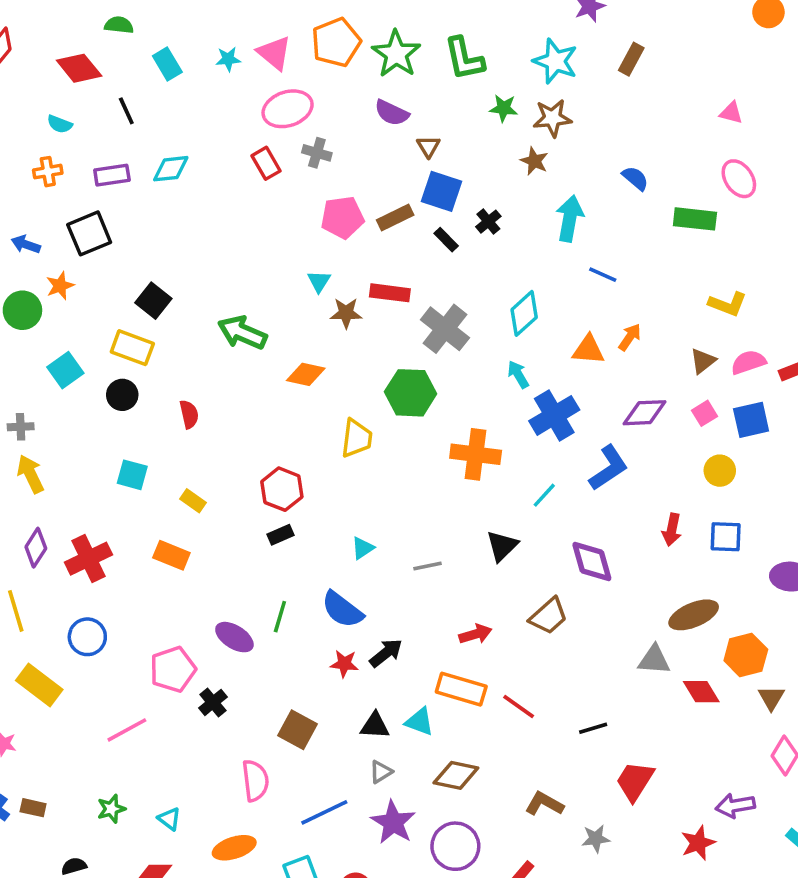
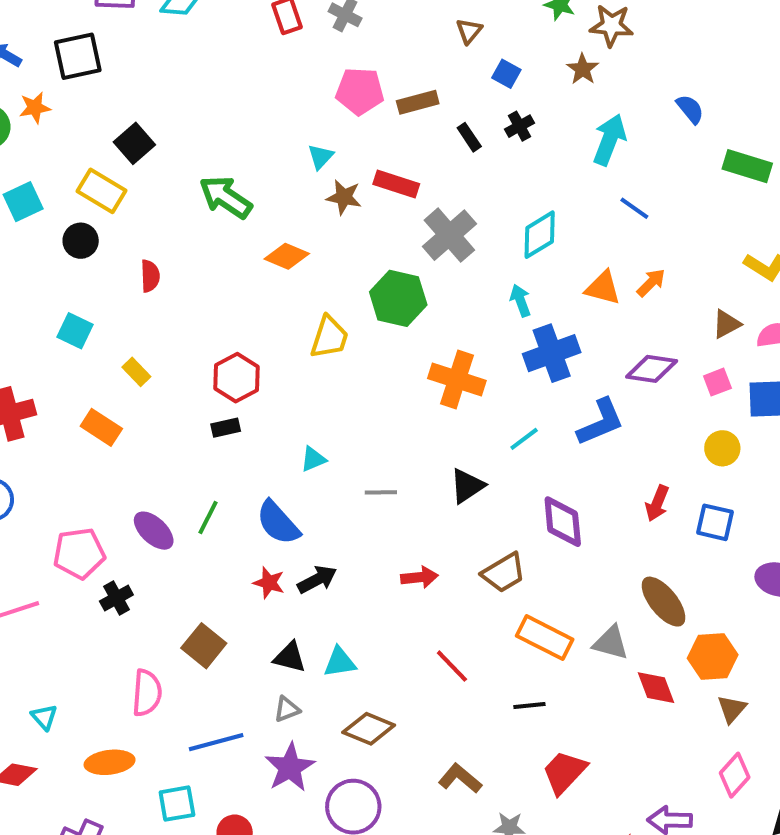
blue square: (441, 191) -> (506, 74), moved, size x0.6
brown ellipse: (694, 615) -> (664, 602), turned 63
orange rectangle: (461, 689) -> (545, 638), moved
cyan triangle: (420, 722) -> (340, 662), turned -40

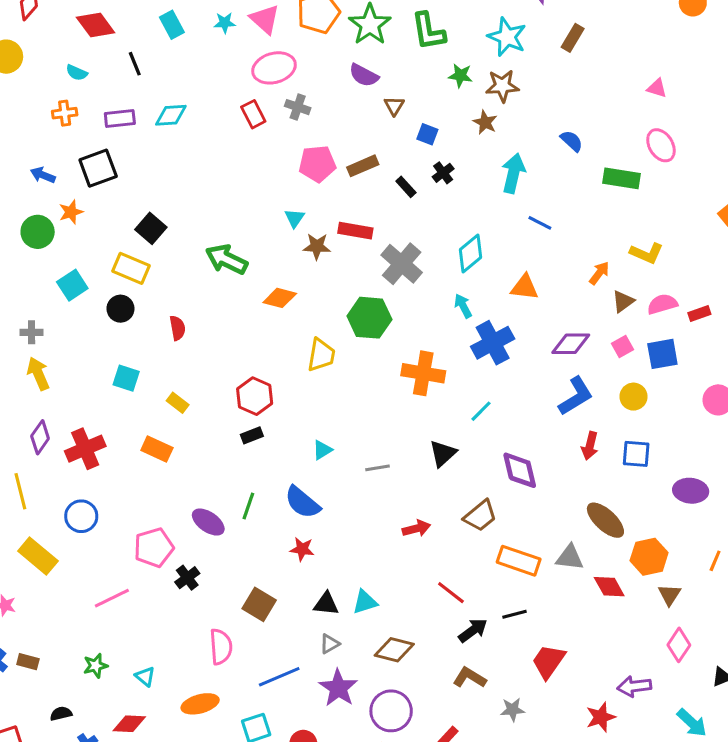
orange arrow: (651, 283) -> (599, 273), moved
blue L-shape: (601, 422) -> (576, 396), moved
black arrow: (317, 580) -> (473, 630), moved

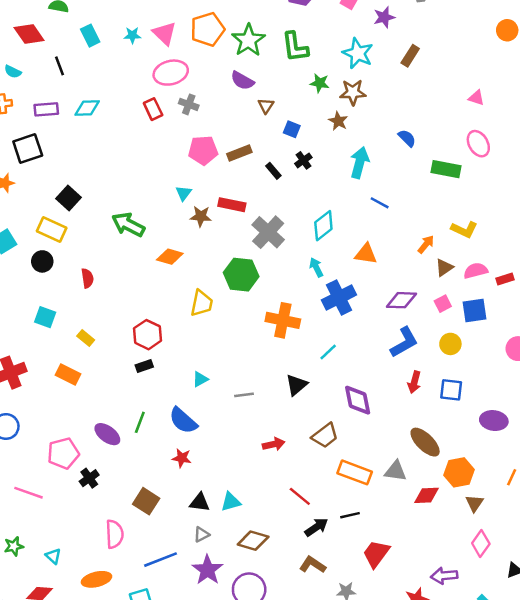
red diamond: (609, 587) -> (426, 495), turned -65
pink line: (112, 598) -> (28, 493), turned 44

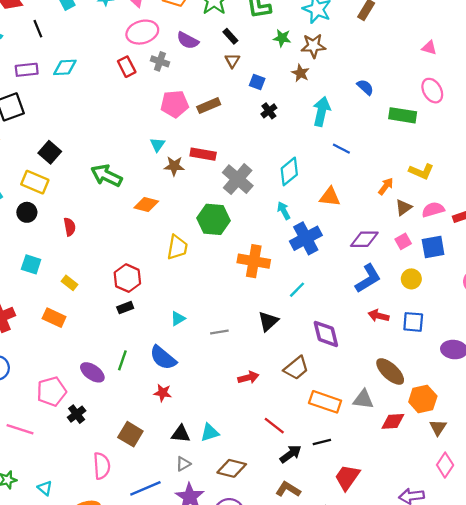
purple semicircle: (242, 81) -> (188, 40), moved
black rectangle: (273, 171) -> (230, 36), moved
red arrow: (414, 382) -> (379, 316), turned 90

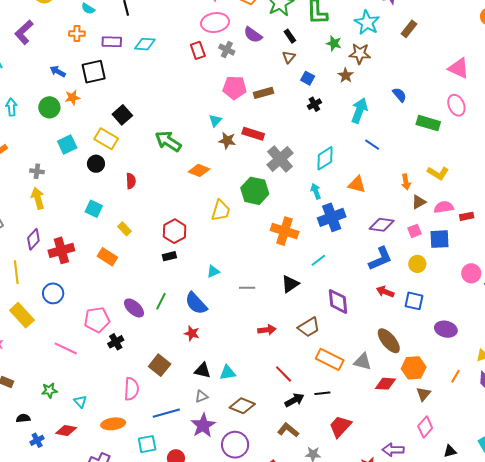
pink triangle: (429, 48) -> (459, 68), size x1.6
orange arrow: (386, 186) -> (406, 182), turned 126

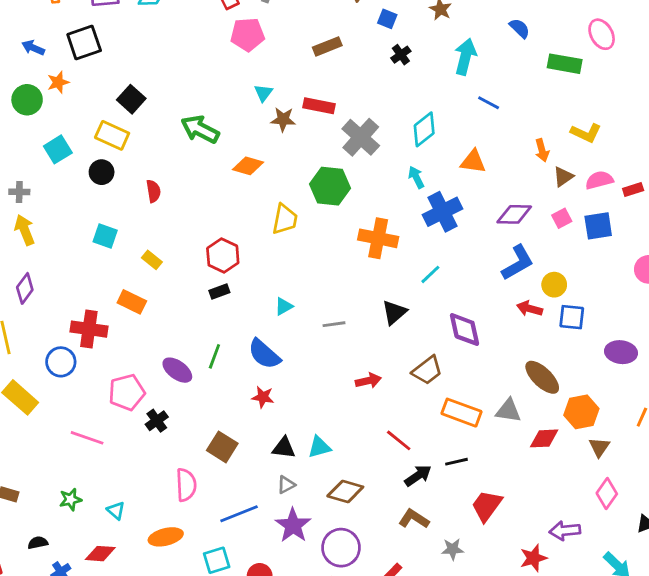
pink pentagon: (235, 88) -> (247, 35), moved
red cross: (61, 250) -> (89, 329), moved, turned 30
yellow circle: (417, 264) -> (554, 285), moved

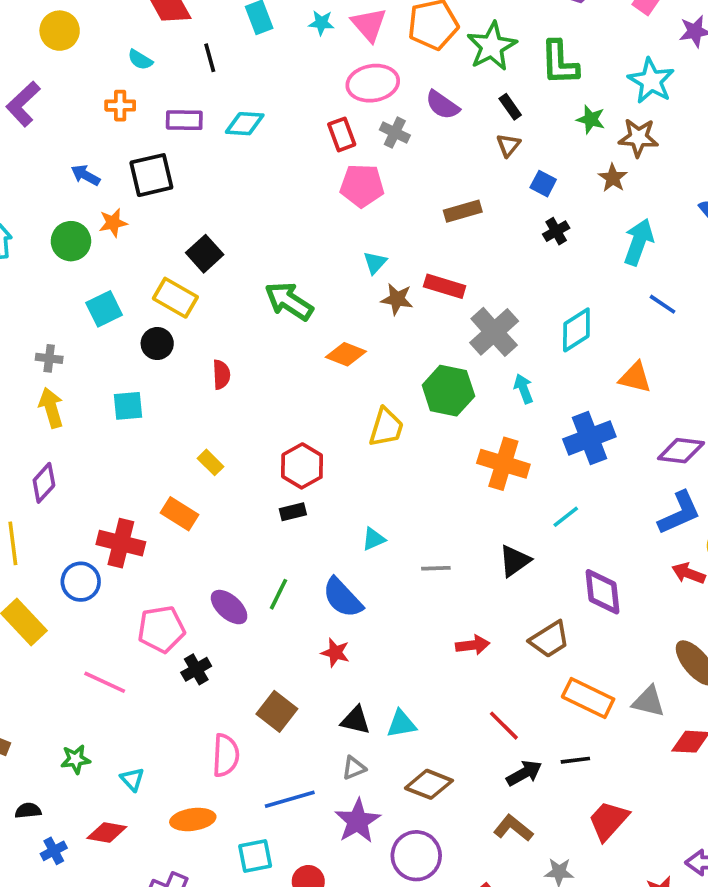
cyan arrow: (416, 177) -> (523, 389), moved
cyan square: (105, 236) -> (128, 406), moved, turned -30

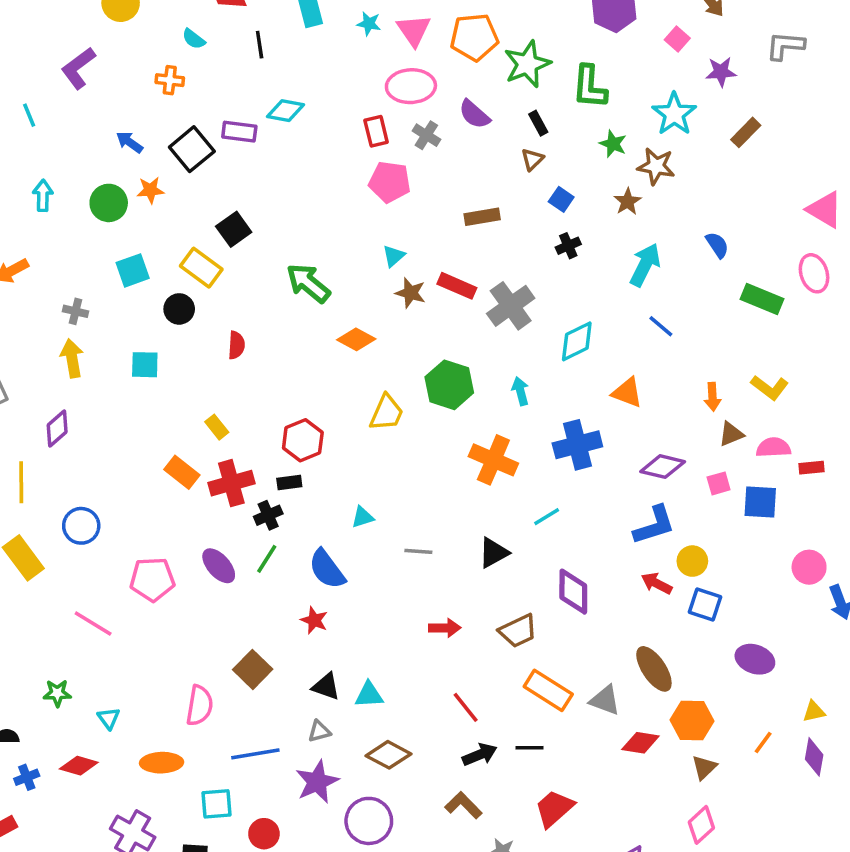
purple rectangle: (184, 120) -> (239, 132), moved
black square: (151, 175) -> (192, 149), turned -33
gray cross: (494, 332) -> (511, 306), moved
red cross: (121, 543) -> (231, 483), moved, turned -36
black cross: (196, 669) -> (268, 515), moved

